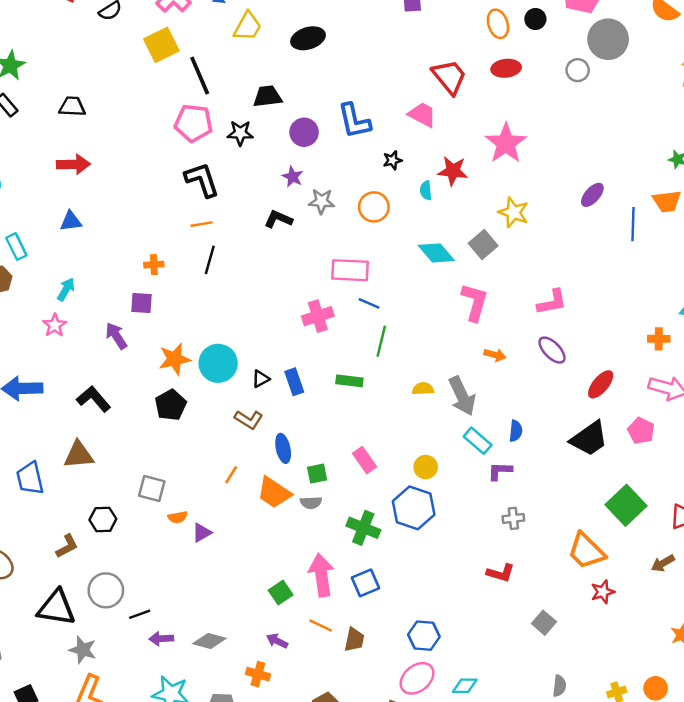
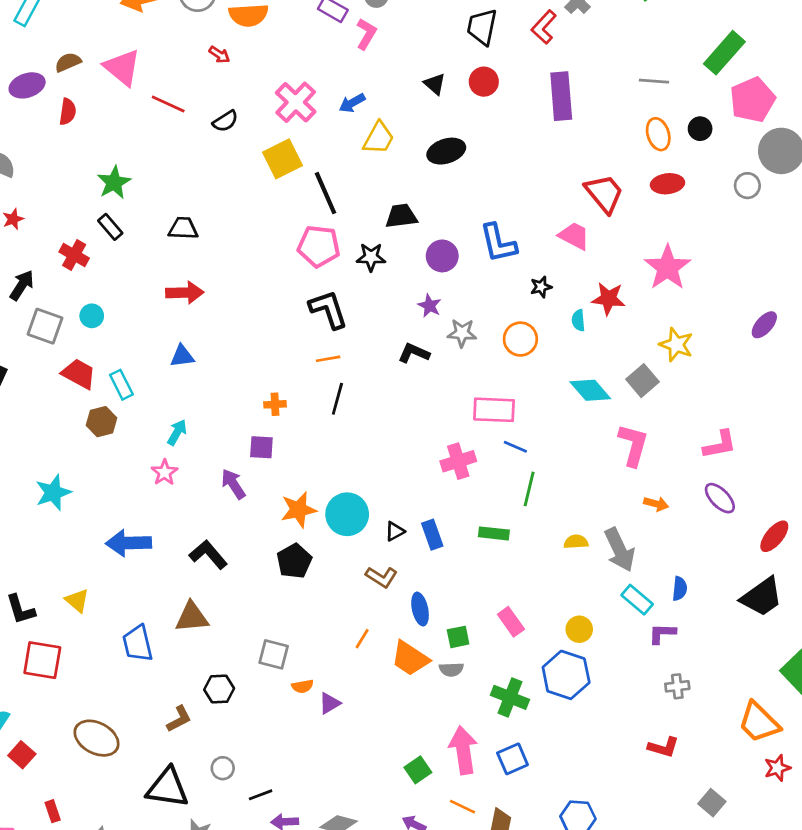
gray circle: (106, 590) -> (223, 768), size x0.6

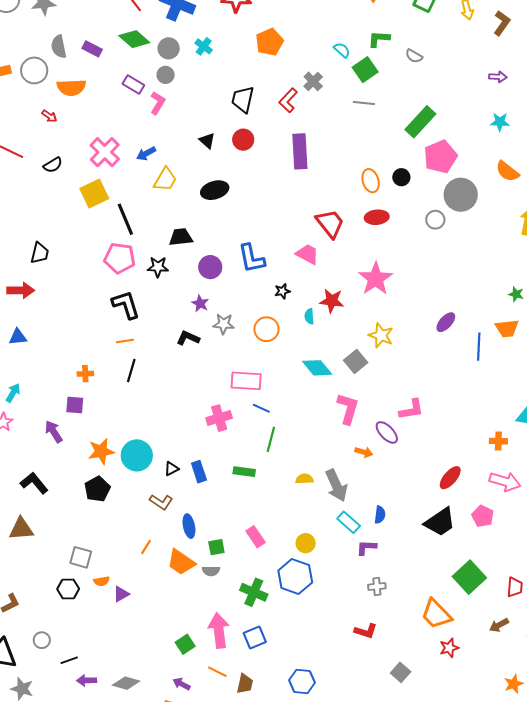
gray line: (654, 81) -> (364, 103), moved
black trapezoid: (183, 228) -> (40, 253), moved, turned 100
purple ellipse: (720, 498) -> (387, 432), moved
black hexagon: (219, 689) -> (68, 589), moved

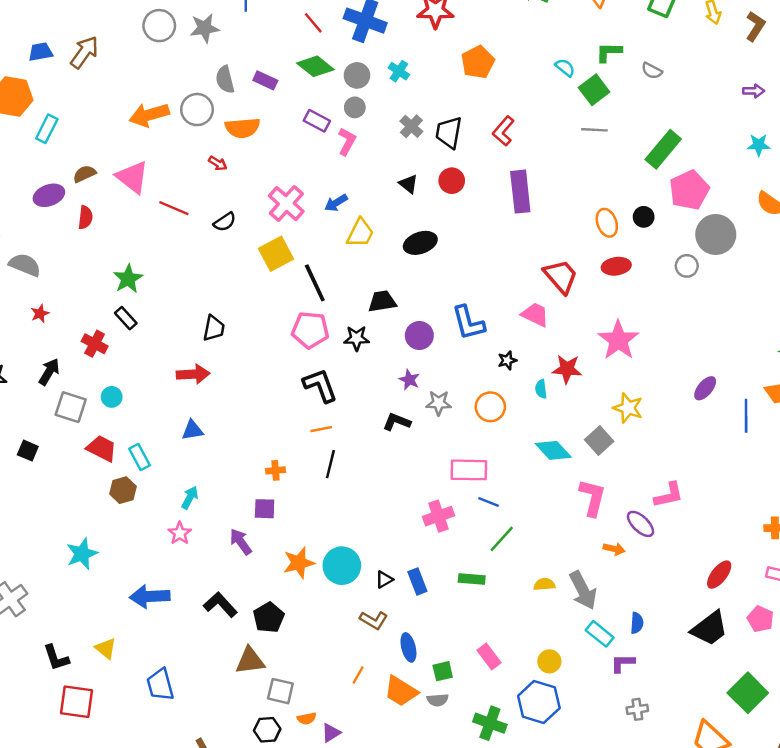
gray cross: (313, 81) -> (411, 126), moved
green line: (271, 439) -> (502, 539), turned 30
black pentagon: (97, 489) -> (269, 618), moved
brown triangle: (21, 529) -> (250, 661), moved

